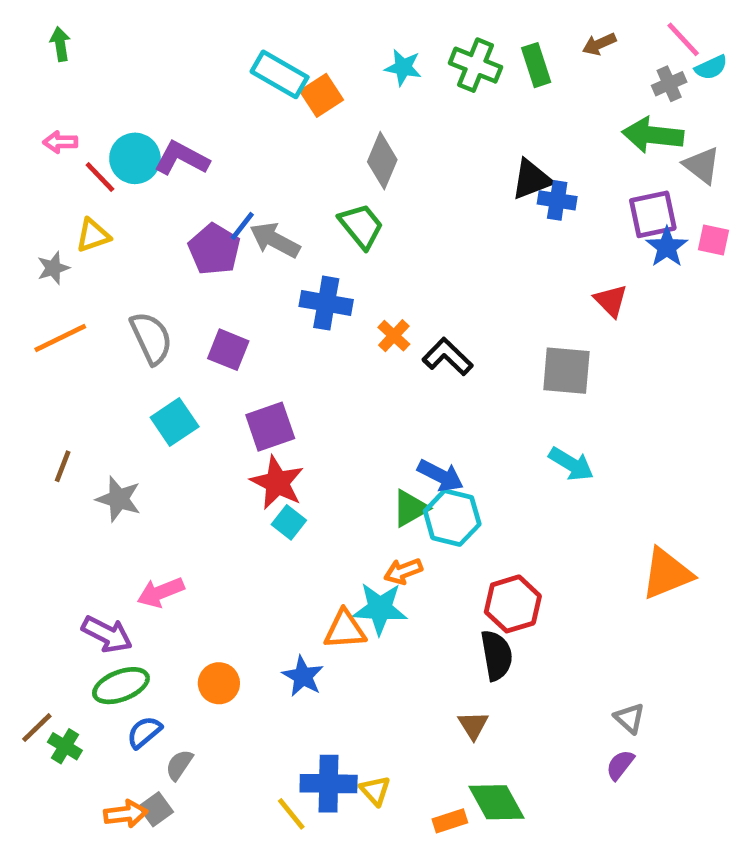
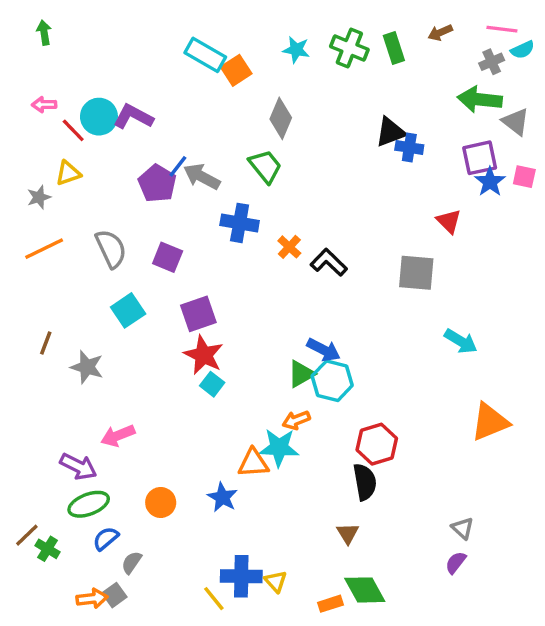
pink line: (683, 39) -> (502, 29), turned -40
cyan arrow: (571, 464) -> (461, 341), moved

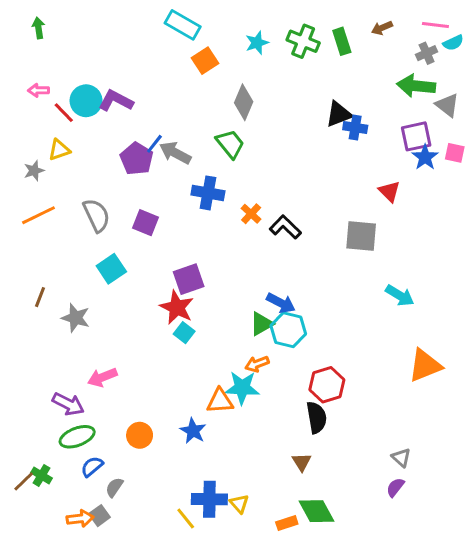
cyan star: (296, 50) -> (257, 43), turned -30
cyan rectangle: (205, 55) -> (183, 25), moved
purple square: (198, 314) -> (189, 279), moved
brown line: (27, 535) -> (24, 481), moved

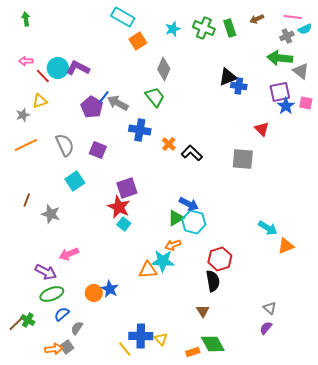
cyan arrow: (400, 296) -> (268, 228), moved
orange triangle: (425, 365) -> (286, 246), size x0.7
blue star: (193, 431) -> (110, 289), moved

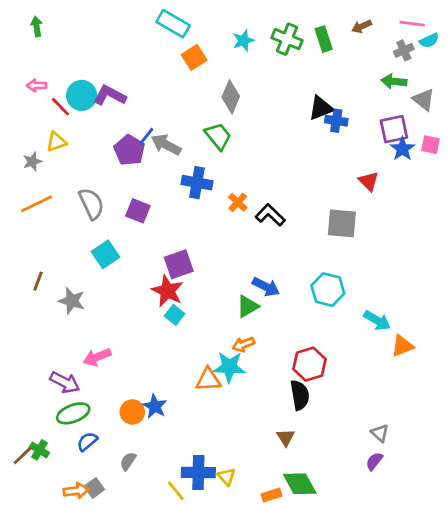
green arrow: (280, 58) -> (394, 81), size x0.7
cyan hexagon: (194, 222) -> (328, 290), moved
gray semicircle: (77, 328) -> (128, 461), moved

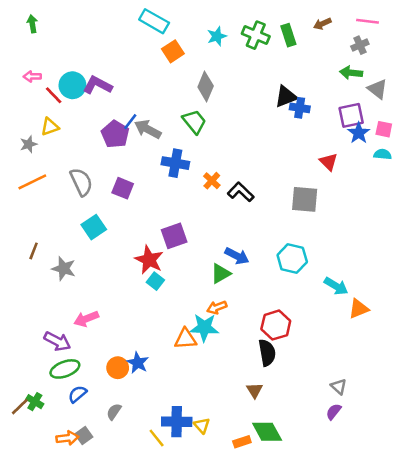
cyan semicircle: (429, 41) -> (383, 154), moved, turned -150
purple square: (179, 264) -> (174, 236), moved

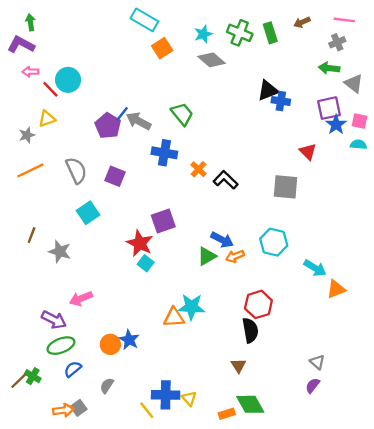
purple L-shape: (98, 85) -> (21, 45), moved
gray diamond: (206, 86) -> (211, 60), moved, turned -72
orange arrow: (217, 307) -> (235, 256), moved

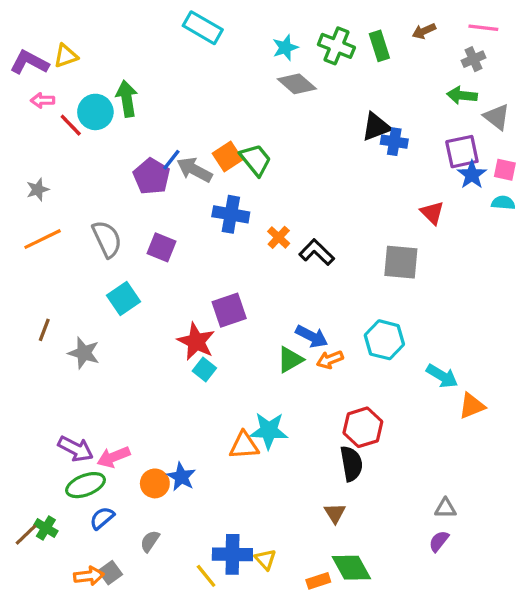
green arrow: (30, 22) -> (127, 99), moved, size x1.5
orange square: (162, 48) -> (227, 157), moved
yellow triangle: (47, 119) -> (66, 56), moved
pink arrow: (81, 299) -> (114, 457), moved
gray triangle: (317, 362) -> (445, 508), turned -42

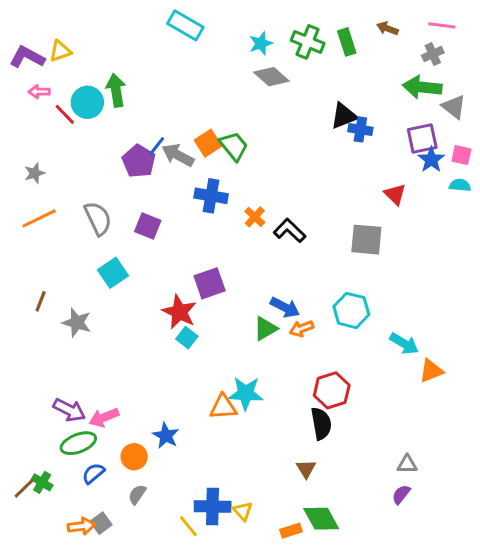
brown arrow: (424, 31) -> (388, 28), turned 45
green arrow: (462, 95) -> (422, 87), size x1.4
orange circle: (155, 483) -> (134, 457), moved

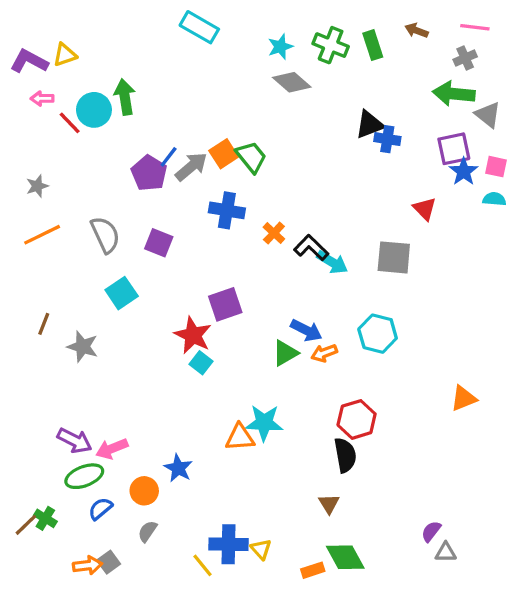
gray arrow: (178, 155) -> (191, 167), turned 112
cyan arrow: (404, 344) -> (332, 262), moved
gray triangle: (407, 464) -> (446, 552), moved

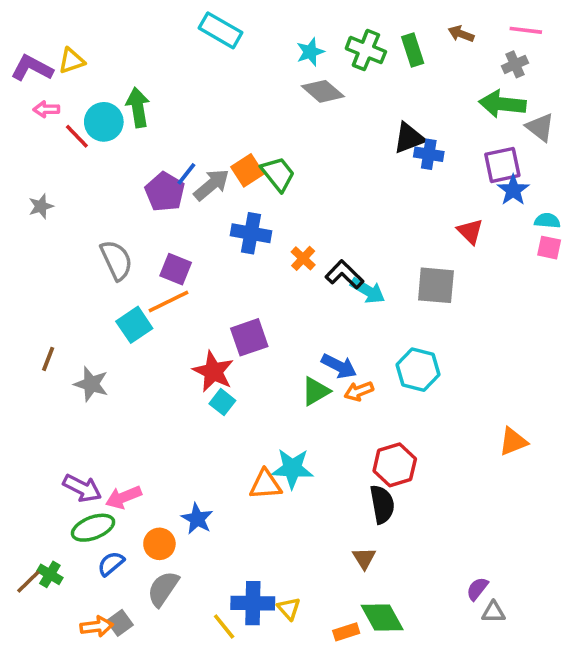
pink square: (496, 167) -> (549, 248), moved
orange line: (42, 235) -> (168, 301), moved
gray semicircle: (147, 531) -> (163, 589), size x1.5

